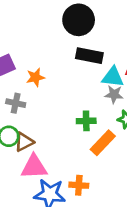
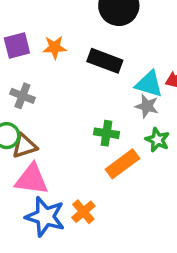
black rectangle: (89, 56) -> (105, 61), moved
orange star: (35, 77) -> (55, 47), moved
orange cross: (79, 185) -> (83, 212), turned 36

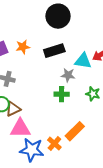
black rectangle: (105, 61) -> (54, 51), turned -30
gray star: (147, 106) -> (68, 75), moved
orange rectangle: (122, 164) -> (75, 131), moved

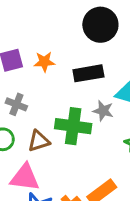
green cross: (62, 94) -> (73, 126), moved, size x1.6
brown triangle: (13, 109) -> (39, 141), moved

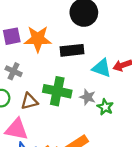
orange star: (44, 62) -> (38, 39), size x1.6
gray star: (103, 111) -> (88, 97), moved

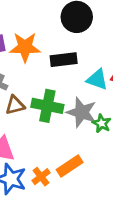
gray star: (88, 97) -> (82, 112), size x1.6
brown triangle: (29, 101) -> (15, 105), moved

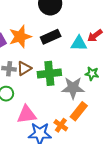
brown triangle: (15, 105) -> (24, 68), moved
gray star: (82, 112) -> (73, 88), moved

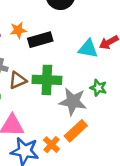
orange star: (20, 37) -> (18, 30), size x0.6
black rectangle: (51, 37) -> (40, 40), moved
brown triangle: (24, 68) -> (18, 80), moved

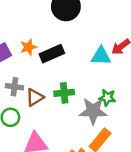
green cross: (47, 80) -> (64, 93), size x0.7
green star: (98, 88) -> (107, 98), moved

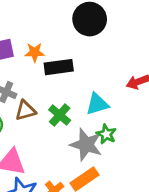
cyan triangle: (101, 56) -> (97, 104), moved, turned -35
green cross: (64, 93) -> (60, 115), turned 30

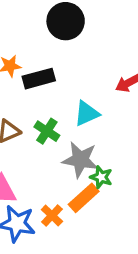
green star: (106, 134) -> (101, 177), moved

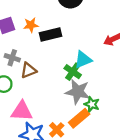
green cross: (47, 131) -> (73, 72), moved

